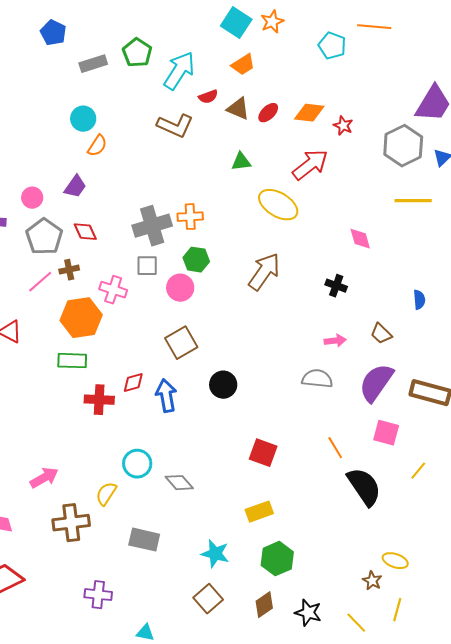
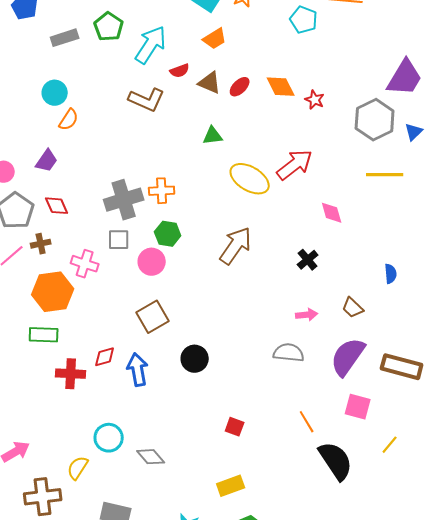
orange diamond: (309, 113) -> (281, 87), turned 56
red arrow: (310, 165) -> (295, 165), moved
black cross: (336, 286) -> (308, 260), turned 30
red square: (263, 453) -> (235, 427), size x0.7

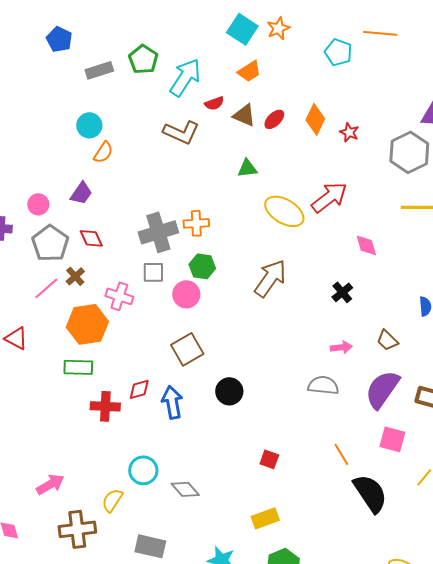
orange diamond: (281, 87) -> (315, 119), turned 52
brown cross: (41, 244) -> (75, 276), turned -30

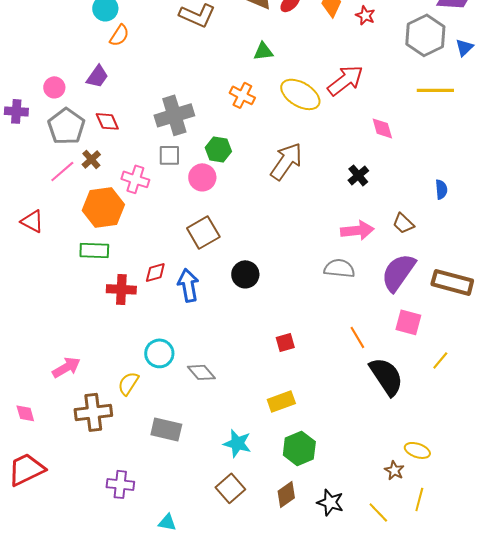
orange cross: (196, 223) -> (242, 95), moved, turned 30
pink arrow: (341, 347) -> (357, 230), size x1.5
red square: (269, 459) -> (285, 342), turned -36

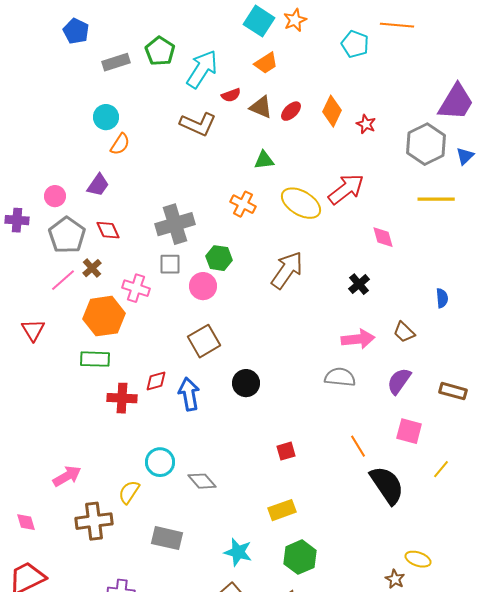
red triangle: (32, 221) -> (33, 330), turned 30
purple semicircle: (398, 272) -> (399, 381), size x0.7
brown rectangle: (452, 282) -> (453, 391), size x0.7

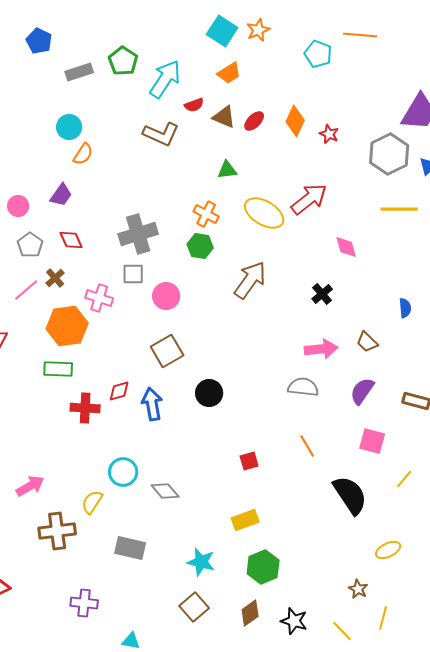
gray pentagon: (67, 235) -> (30, 245), size x0.7
green hexagon: (219, 258) -> (200, 246), moved
orange line: (358, 446) -> (307, 446), moved
yellow ellipse: (418, 559) -> (388, 550), moved, turned -45

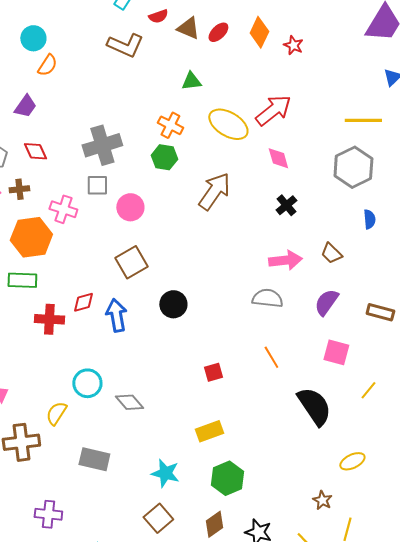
gray hexagon: (389, 154) -> (353, 167), moved
pink diamond: (346, 247) -> (278, 158), moved
brown cross: (55, 278) -> (19, 189), turned 36

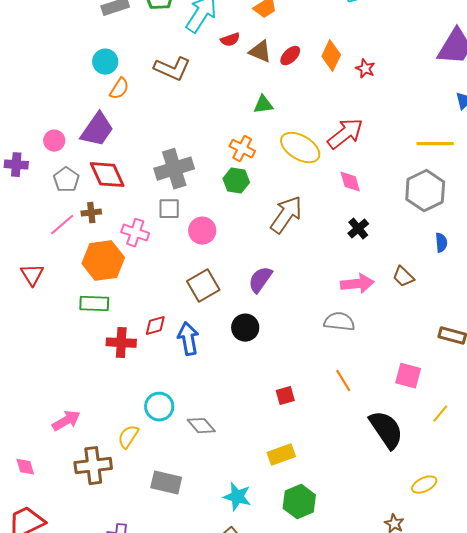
brown L-shape: (125, 45) -> (172, 69), moved
purple trapezoid: (25, 106) -> (97, 130), size x1.5
red diamond: (35, 151) -> (107, 175), size x1.5
purple semicircle: (326, 302) -> (260, 280), moved

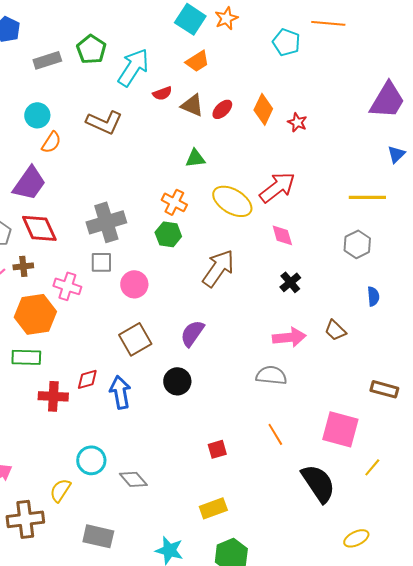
gray hexagon: (425, 191) -> (357, 244), size x0.7
pink square: (408, 376) -> (340, 429), size x1.4

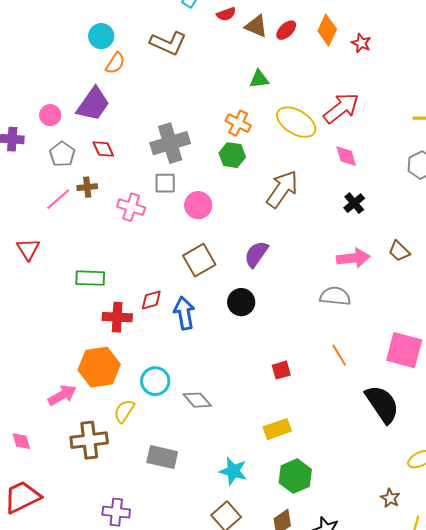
red diamond: (39, 228) -> (103, 149), size x0.6
orange hexagon: (35, 314) -> (99, 367), moved

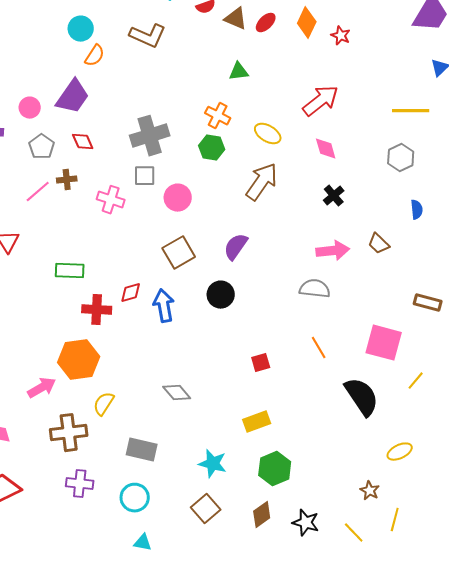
yellow ellipse: (296, 122) -> (268, 134), moved, size x0.7
cyan circle: (155, 381) -> (135, 498), moved
purple cross: (116, 512) -> (80, 484), moved

